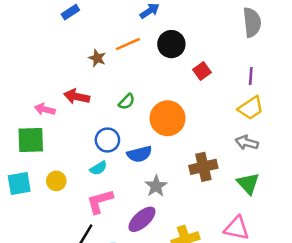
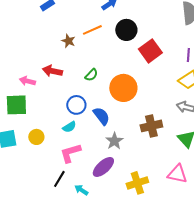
red square: (202, 71) -> (150, 51), size x1.6
blue semicircle: (139, 154) -> (101, 116), turned -114

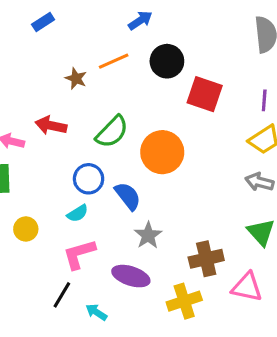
red square: (150, 51) -> (205, 94), turned -35
green semicircle: (91, 75) -> (112, 132), size x1.6
brown cross: (151, 126) -> (206, 259), moved
purple ellipse: (103, 167) -> (131, 276), turned 60

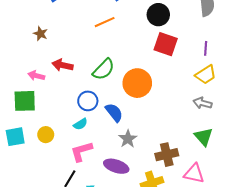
black circle: (167, 61) -> (158, 15), moved
brown star: (76, 78) -> (40, 34), moved

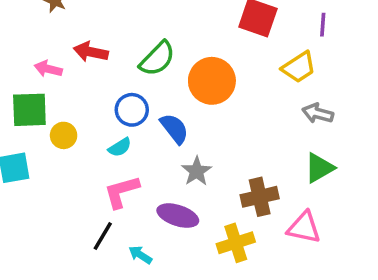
yellow trapezoid: (206, 75) -> (299, 67), moved
yellow circle: (46, 135) -> (64, 135), moved
green triangle: (204, 137) -> (319, 168), turned 42

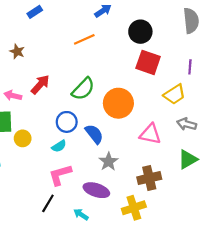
red arrow: (91, 52) -> (40, 84), turned 120
pink triangle: (304, 227) -> (150, 134), moved
cyan arrow: (140, 255) -> (81, 214), moved

